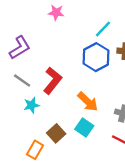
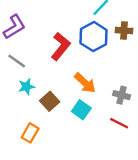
red L-shape: (53, 81) -> (61, 46), moved
brown square: (56, 133) -> (50, 101), moved

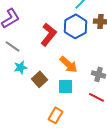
cyan square: (81, 110) -> (66, 86), turned -35
orange rectangle: (30, 133) -> (56, 115), moved

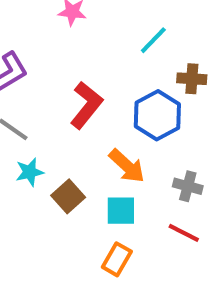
blue hexagon: (76, 26) -> (157, 115), moved
orange rectangle: (56, 115) -> (117, 259), moved

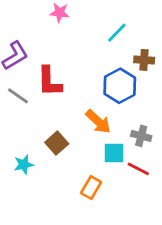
red L-shape: (86, 105) -> (49, 81), moved, turned 140
cyan star: (30, 172) -> (24, 165), moved
cyan square: (121, 211) -> (114, 153), moved

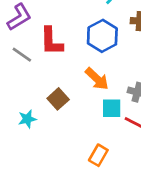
blue hexagon: (120, 86) -> (102, 36), moved
orange rectangle: (91, 188) -> (98, 155), moved

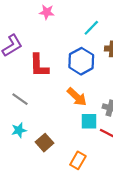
gray line: (22, 55) -> (20, 99), moved
brown square: (58, 99) -> (44, 143), moved

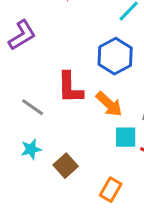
red L-shape: (39, 66) -> (70, 88), moved

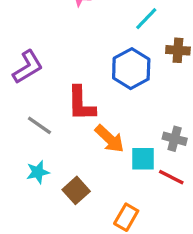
purple L-shape: (22, 35) -> (28, 67), moved
orange arrow: (109, 104) -> (110, 139), moved

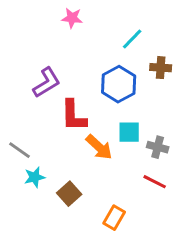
purple L-shape: (28, 67) -> (47, 83), moved
gray line: (39, 125) -> (20, 150), moved
cyan square: (143, 159) -> (129, 132), moved

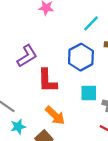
orange arrow: (99, 147) -> (55, 115), moved

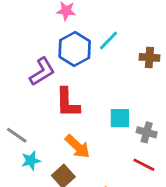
cyan line: (91, 23) -> (109, 41), moved
blue hexagon: (81, 57) -> (75, 49), moved

